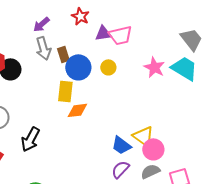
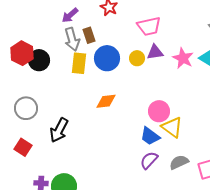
purple triangle: (103, 33) -> (155, 52), moved
brown rectangle: (63, 54) -> (89, 35), moved
yellow rectangle: (65, 91) -> (79, 63), moved
pink circle: (153, 149) -> (159, 111), moved

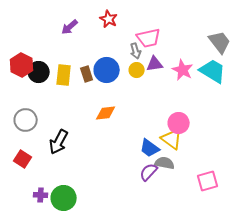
brown rectangle: (89, 35) -> (87, 74), moved
gray arrow: (72, 39) -> (136, 51), moved, size x0.7
yellow rectangle: (79, 63) -> (64, 75), moved
pink circle: (159, 111) -> (179, 123), moved
gray semicircle: (179, 162) -> (165, 163), moved, turned 36

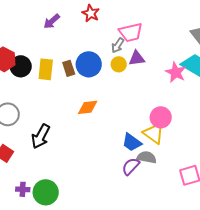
gray arrow: (136, 51) -> (118, 45), turned 49
pink star: (183, 70) -> (176, 72), moved

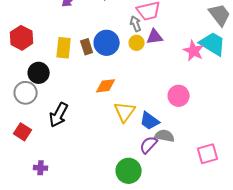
gray arrow: (118, 45) -> (136, 24), turned 126
black circle: (21, 66) -> (39, 73), moved
yellow triangle: (154, 133) -> (125, 112), moved, turned 30
green circle: (46, 192) -> (129, 171), moved

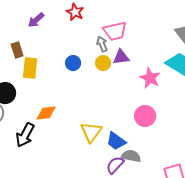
blue circle: (107, 43) -> (73, 63), size x0.6
brown rectangle: (87, 47) -> (17, 50), moved
pink star: (194, 51) -> (150, 78), moved
orange diamond: (106, 86) -> (46, 113), moved

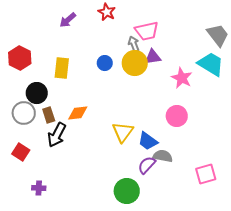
brown rectangle: (17, 50) -> (49, 115), moved
yellow circle: (103, 63) -> (135, 63), size x1.6

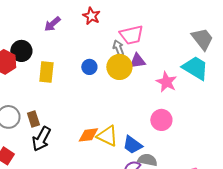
black circle: (37, 93) -> (21, 51), moved
orange diamond: (78, 113) -> (88, 135), moved
yellow triangle: (123, 132) -> (107, 136), turned -40

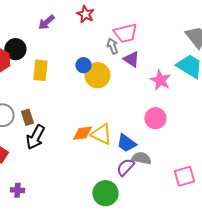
purple triangle: (137, 61) -> (131, 59), turned 42
yellow circle: (119, 67) -> (97, 75), moved

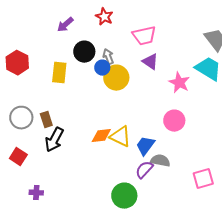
gray arrow: (112, 46) -> (108, 57), moved
black circle: (15, 49) -> (84, 52), moved
blue trapezoid: (126, 143) -> (145, 146), turned 90

